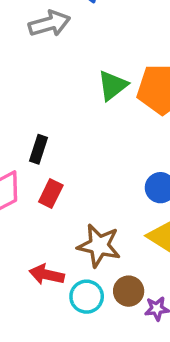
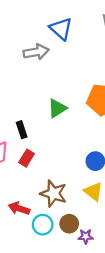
green triangle: (112, 85) -> (57, 108), moved
black rectangle: (38, 149) -> (22, 130), turned -42

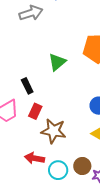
brown star: (53, 193) -> (54, 131), moved

